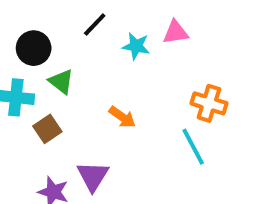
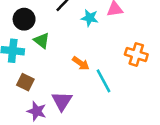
brown square: (47, 129) -> (25, 82), moved, turned -30
cyan line: (193, 147) -> (103, 81), moved

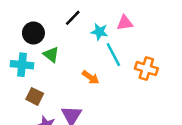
cyan line: (103, 81) -> (113, 55), moved

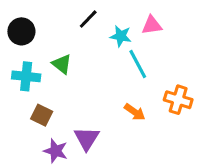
black circle: (33, 33) -> (21, 31), moved
orange cross: (146, 69) -> (178, 100), moved
orange arrow: (91, 77) -> (135, 112), moved

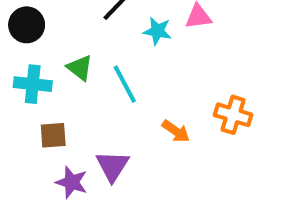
cyan line: (138, 64) -> (125, 84), moved
brown square: (42, 115) -> (53, 135), turned -30

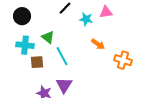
cyan line: (125, 84) -> (62, 56), moved
orange arrow: (176, 131) -> (98, 44), moved
brown square: (53, 135) -> (37, 62), moved

